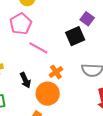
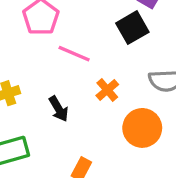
orange circle: (48, 94) -> (142, 128), moved

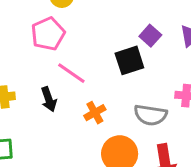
black arrow: (59, 109) -> (49, 99), moved

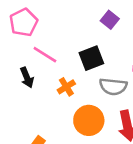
black square: (129, 60) -> (91, 58), moved

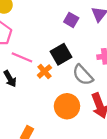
orange cross: (66, 87) -> (44, 71), moved
gray semicircle: (113, 87) -> (83, 75), turned 50

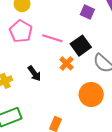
pink line: (22, 57) -> (52, 38), moved

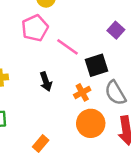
orange cross: (67, 63) -> (82, 92), moved
black arrow: (34, 73) -> (46, 82), moved

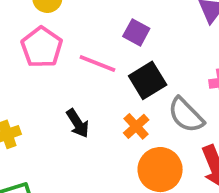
purple square: (116, 30) -> (136, 32), moved

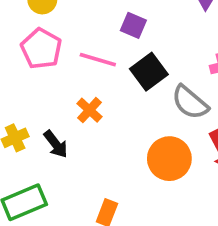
black arrow: (78, 123) -> (56, 144), moved
orange cross: (136, 126) -> (89, 110), moved

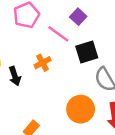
purple square: (133, 25) -> (78, 17), moved

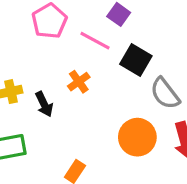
black square: (87, 52) -> (136, 60), turned -35

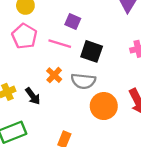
gray semicircle: (165, 93) -> (83, 81), moved, turned -35

